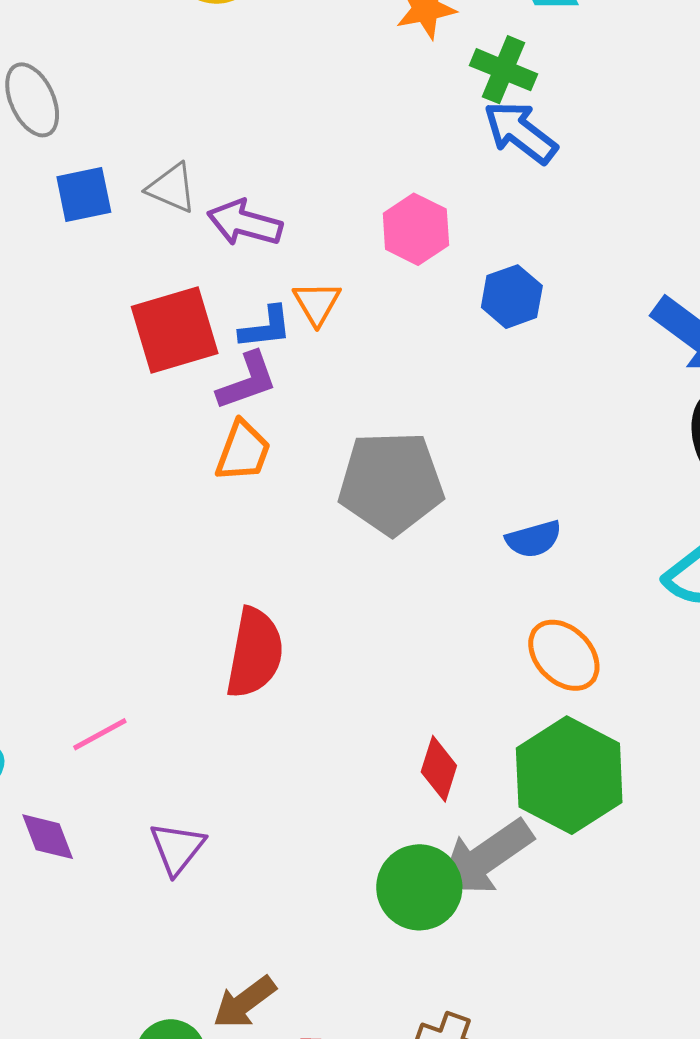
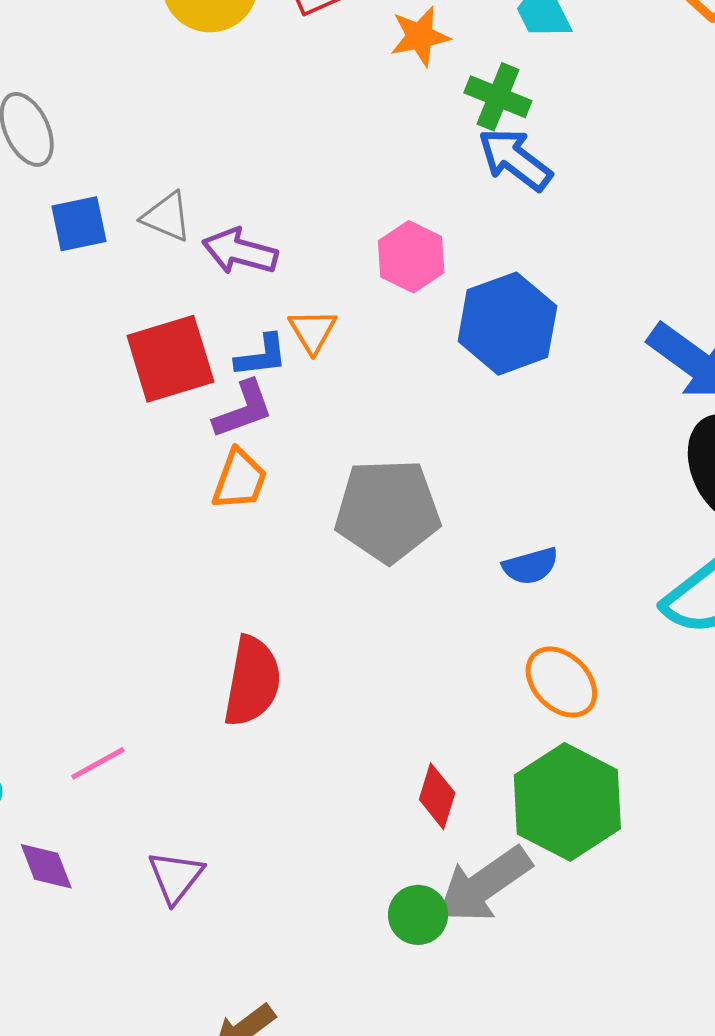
blue hexagon: (512, 297) -> (507, 324), size x1.6
green circle: (419, 887) -> (418, 915), size x0.7

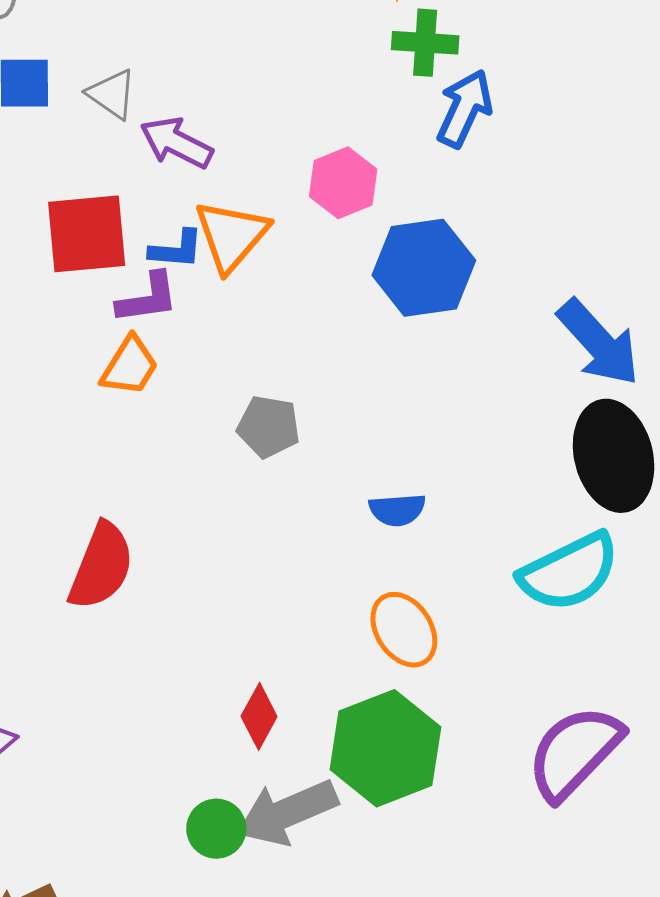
green cross: (498, 97) -> (425, 43), moved, turned -30
blue arrow: (515, 159) -> (465, 108), turned 66
orange triangle: (313, 331) -> (231, 236), size x1.6
gray pentagon: (388, 511) -> (268, 427), size x0.6

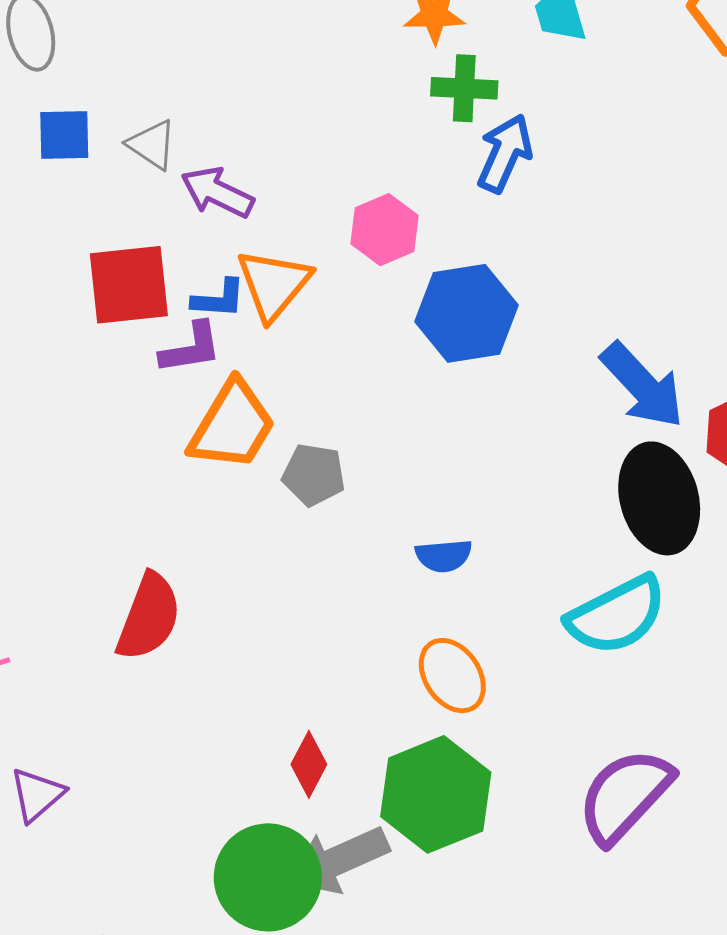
orange trapezoid: (130, 366) -> (232, 425), moved, size x1.5
green circle: (216, 829) -> (268, 877), size x1.8

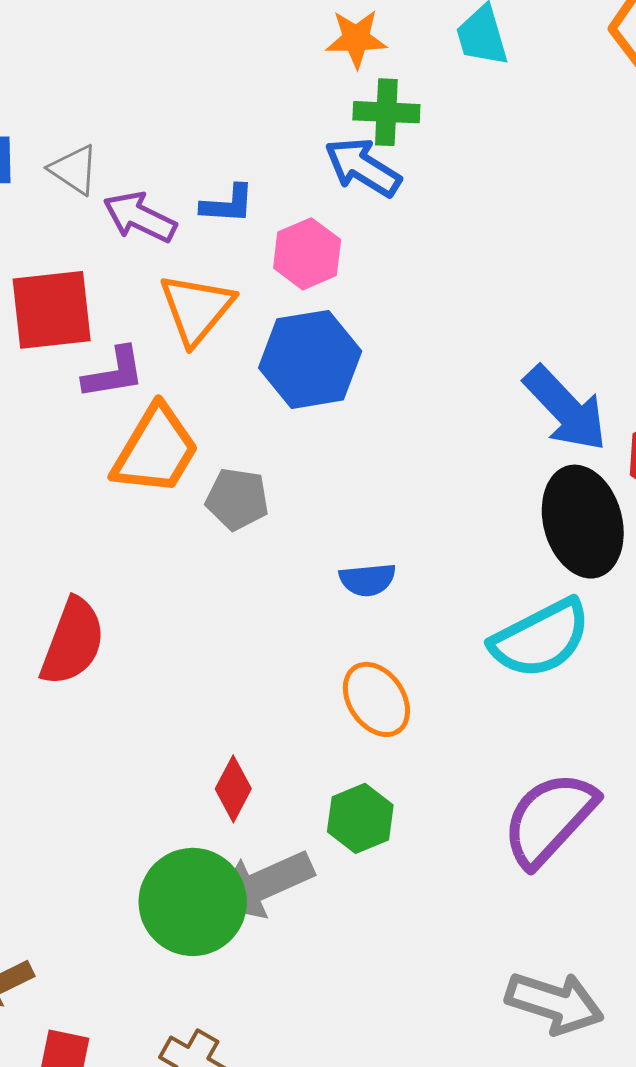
blue arrow: (505, 153) -> (363, 167), moved, turned -82
blue L-shape: (219, 299) -> (228, 204), moved
blue hexagon: (467, 313) -> (310, 359), moved
green hexagon: (436, 794) -> (360, 818), size x0.6

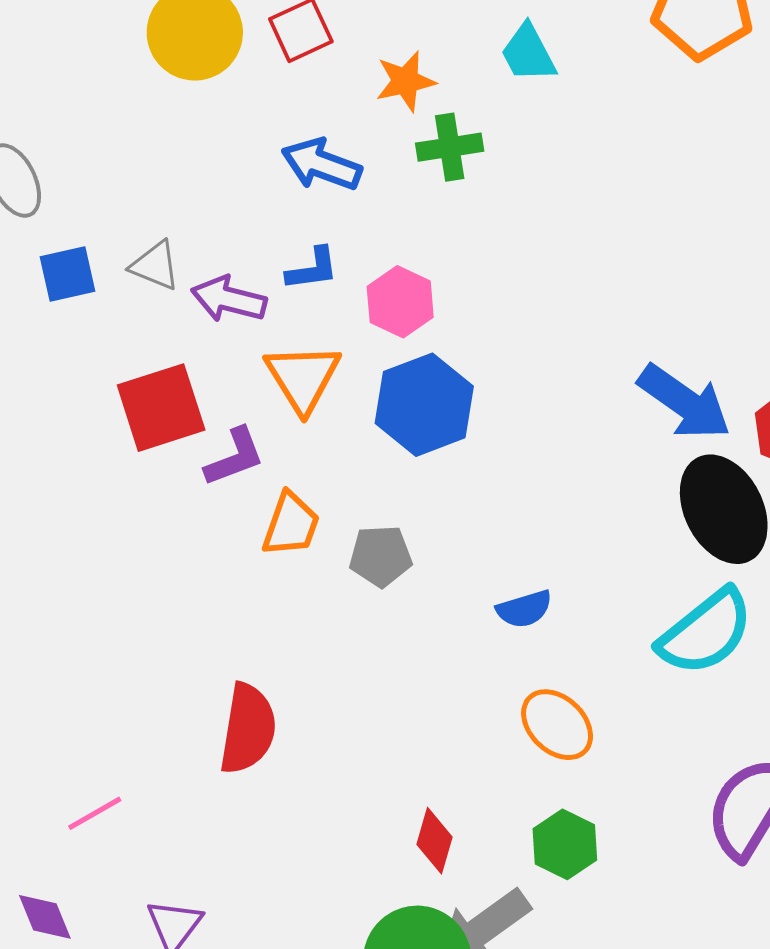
blue arrow: (363, 167) -> (321, 164), moved
orange trapezoid: (156, 450) -> (291, 524), size x0.7

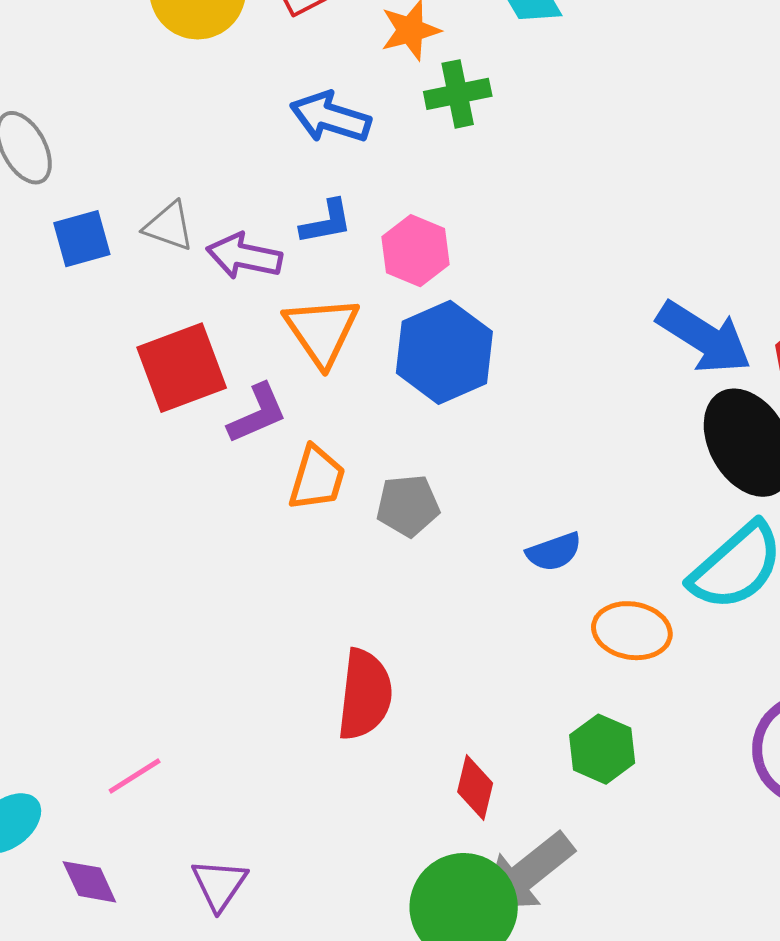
orange ellipse: (557, 725) -> (632, 631), moved, turned -32
red semicircle: (248, 729) -> (365, 695), moved
green hexagon: (565, 844) -> (602, 749), moved

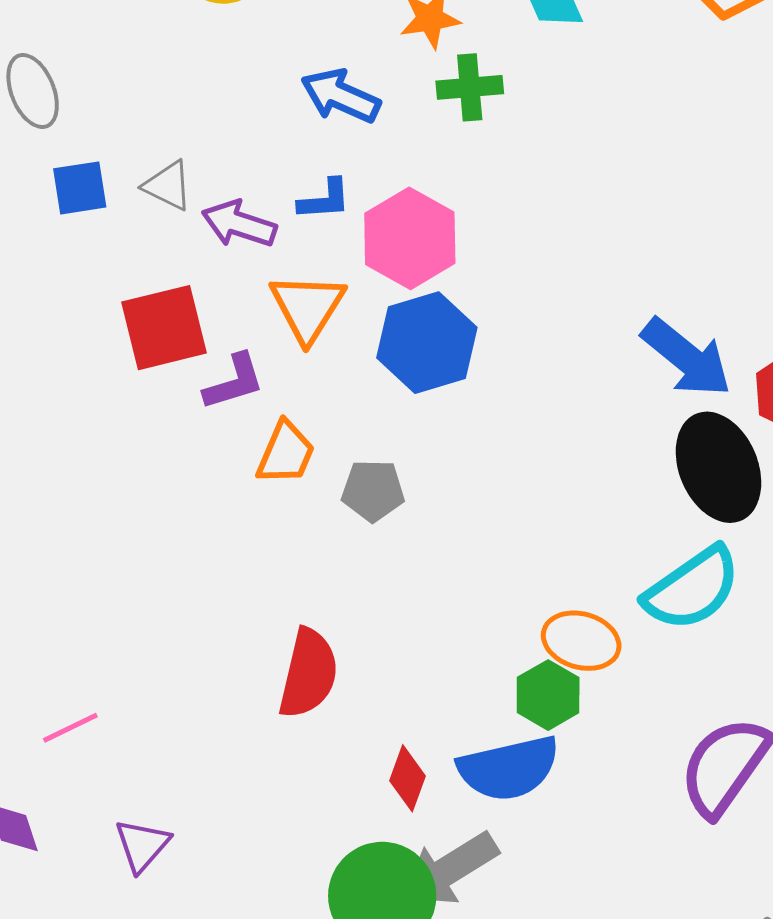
pink hexagon: (415, 251) -> (410, 238), size x1.4
blue semicircle: (554, 552) -> (509, 768), moved, size x1.8
green hexagon: (602, 749) -> (548, 695), moved

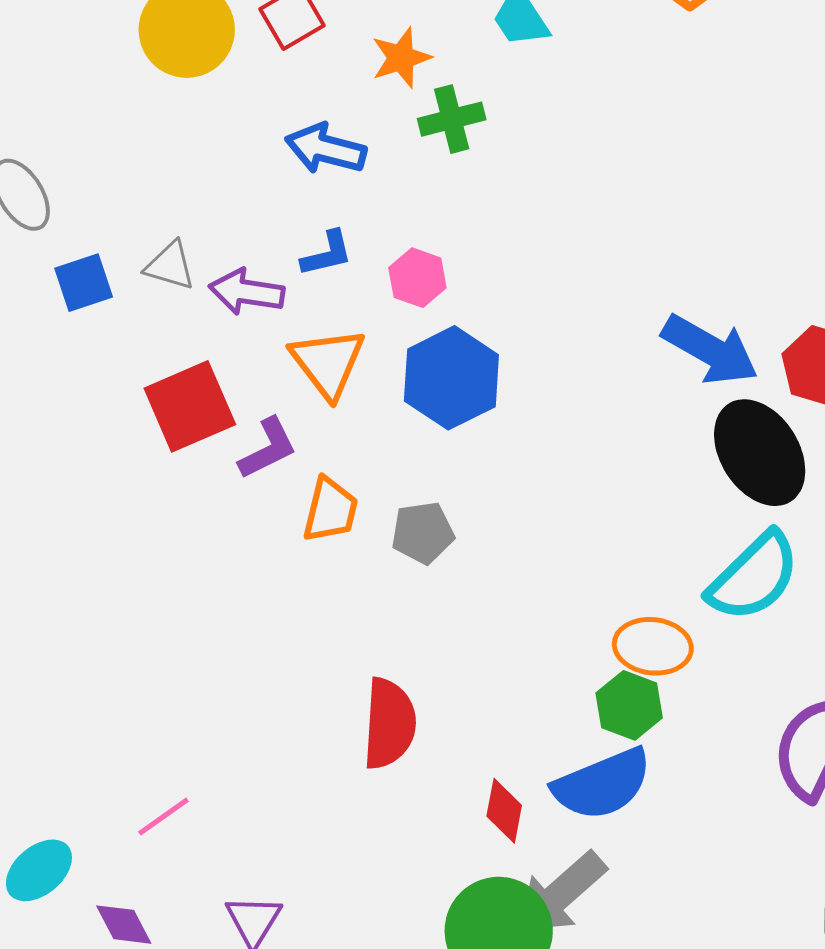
pink hexagon: (410, 238) -> (417, 278), size x0.6

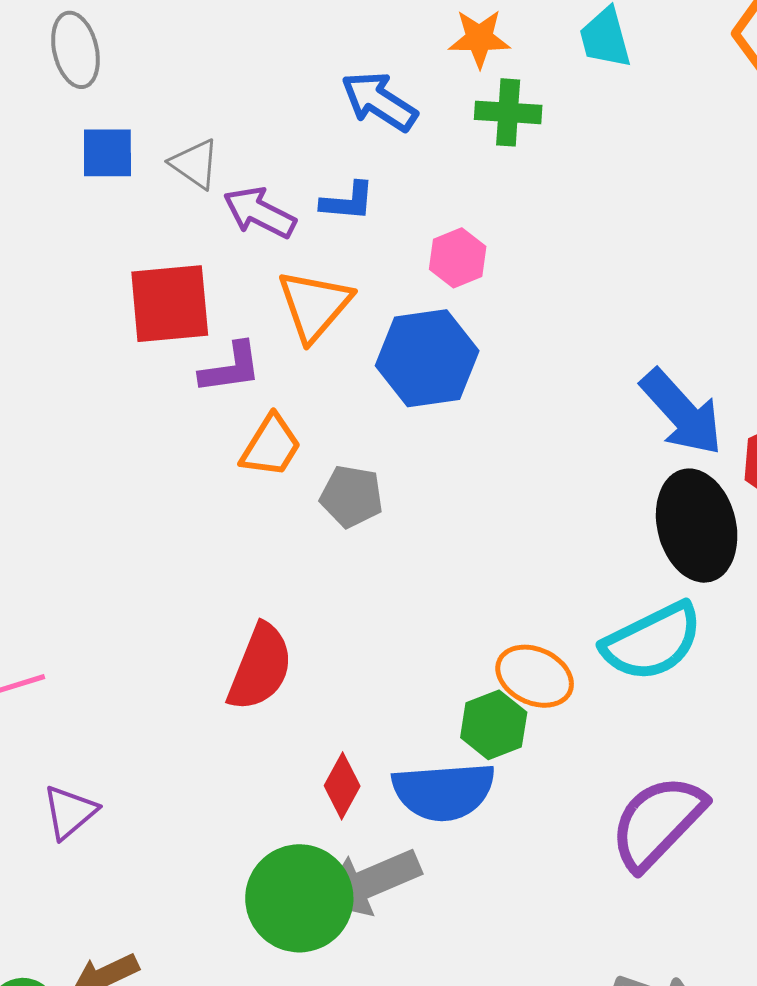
pink hexagon: (417, 278) -> (458, 258), moved

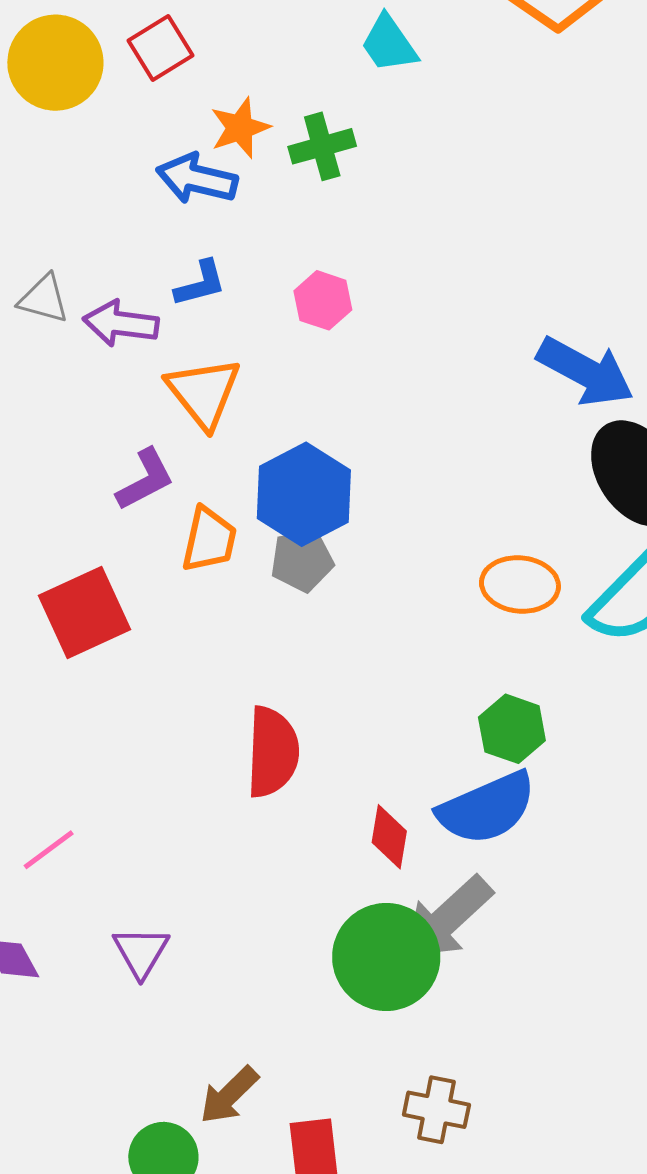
orange star: (479, 38) -> (240, 128), moved
red square: (170, 304) -> (85, 612), moved
blue hexagon: (427, 358) -> (304, 494), moved
orange ellipse: (535, 676) -> (520, 584), moved

